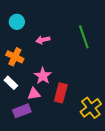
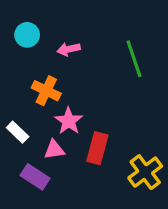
pink arrow: (43, 40) -> (69, 49), moved
orange cross: (15, 57) -> (46, 91), moved
purple rectangle: (22, 111) -> (35, 177), turned 54

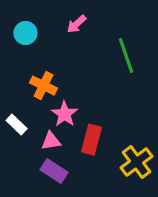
pink arrow: (69, 49) -> (77, 24), moved, turned -30
purple rectangle: (35, 177) -> (54, 171), moved

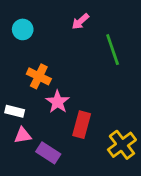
pink arrow: (77, 24) -> (80, 21), moved
white rectangle: (17, 125) -> (15, 111), turned -30
pink triangle: (51, 141) -> (23, 135), moved

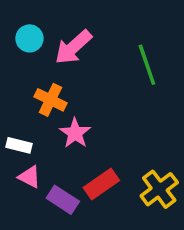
pink arrow: (80, 21) -> (73, 47), moved, size x1.6
red rectangle: (82, 125) -> (101, 184), moved, turned 40
pink triangle: (23, 135) -> (29, 177), turned 36

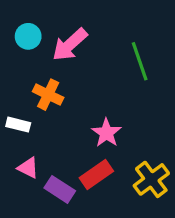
pink star: (75, 133) -> (106, 133), moved
white rectangle: (19, 145) -> (18, 125), moved

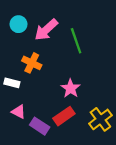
green line: (140, 61) -> (76, 41), moved

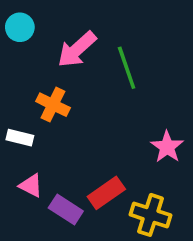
cyan circle: (18, 24) -> (20, 27), moved
pink star: (71, 88) -> (167, 147), moved
yellow cross: (100, 119) -> (150, 215), moved, turned -35

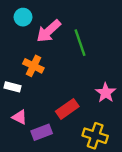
cyan circle: (20, 27) -> (23, 17), moved
red rectangle: (106, 193) -> (67, 109), moved
purple rectangle: (66, 209) -> (42, 132), turned -54

